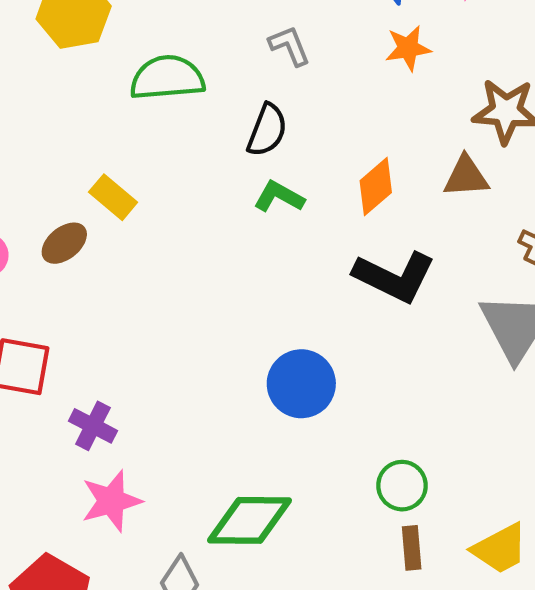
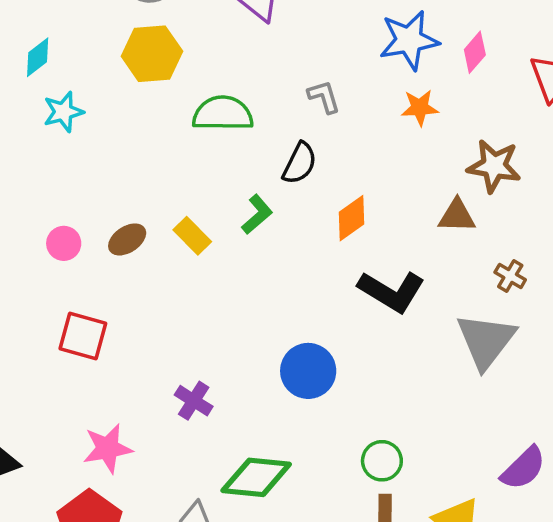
orange diamond: (376, 187) -> (352, 218), moved
yellow rectangle: (113, 197) -> (192, 236), moved
green L-shape: (279, 197) -> (257, 214), moved, turned 105
purple cross: (93, 426) -> (194, 401), moved
pink star: (111, 501) -> (108, 448), moved

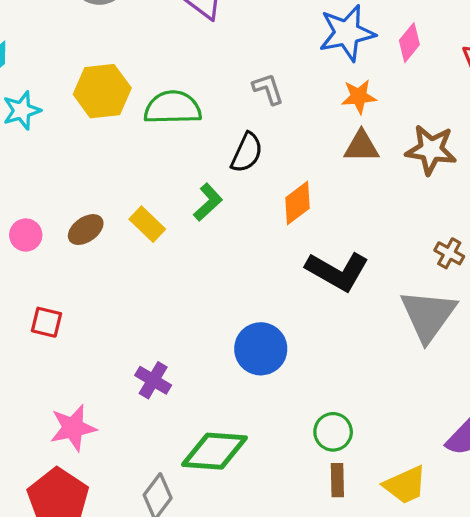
yellow hexagon: (152, 54) -> (102, 91), moved
brown triangle: (457, 216) -> (361, 146), moved
red square: (83, 336) -> (46, 322), size x0.7

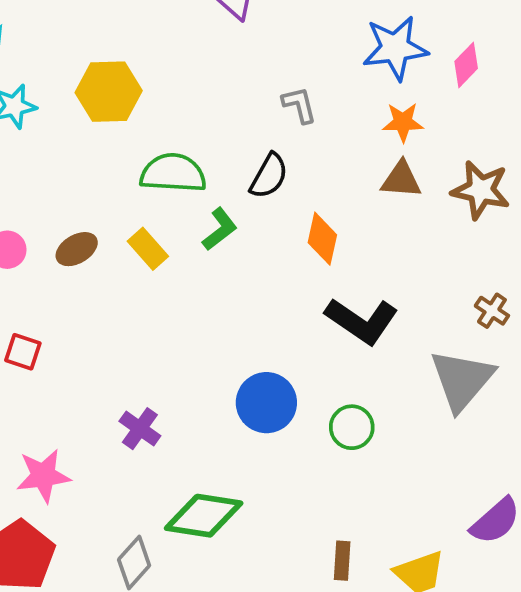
green semicircle: (173, 108) -> (173, 173), moved
orange diamond: (297, 203) -> (322, 239), turned -45
green circle: (333, 432) -> (352, 427), moved

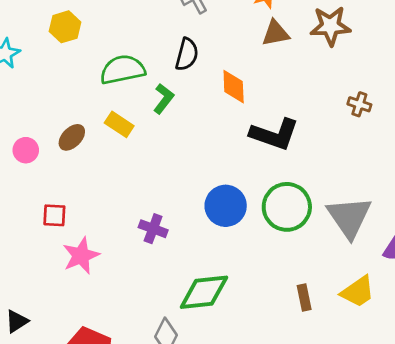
yellow hexagon: (109, 92) -> (65, 27), size x0.7
gray triangle: (462, 380) -> (349, 217), moved
green circle: (352, 427) -> (287, 207), size x1.6
purple cross: (140, 429) -> (153, 229), moved
pink star: (43, 476) -> (81, 256), moved

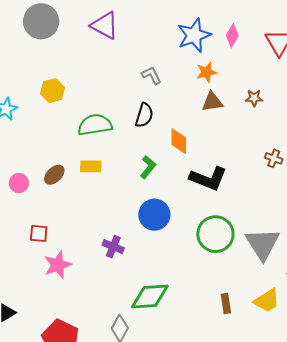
brown star: (330, 26) -> (254, 98), size x0.6
green L-shape: (164, 99) -> (148, 167), moved
yellow rectangle: (119, 124) -> (91, 166), turned -35
blue circle: (226, 206) -> (154, 215), moved

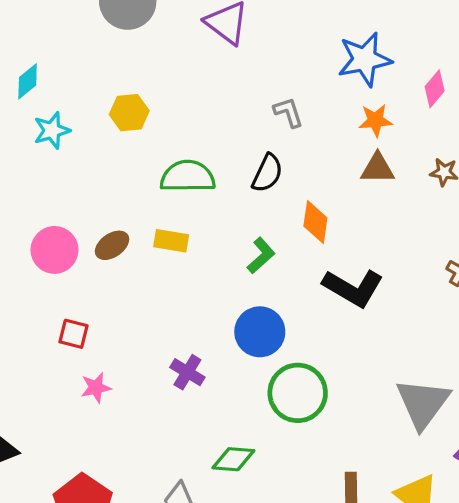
pink diamond: (232, 36) -> (435, 89), moved
pink circle: (19, 183) -> (54, 250), size x1.5
green circle: (215, 234) -> (298, 393), moved
pink star: (58, 265) -> (96, 388), size x0.7
green diamond: (150, 296) -> (233, 459), size x0.7

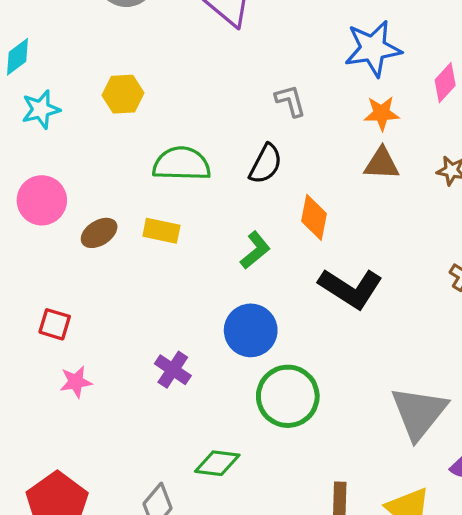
pink circle: (54, 250) -> (42, 200), moved

